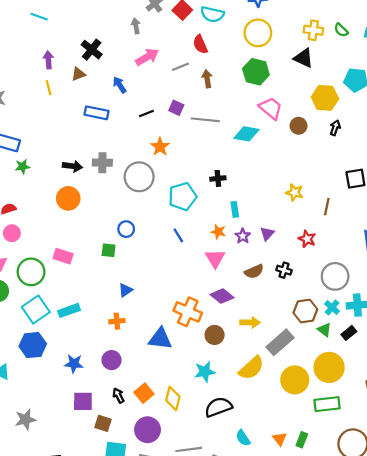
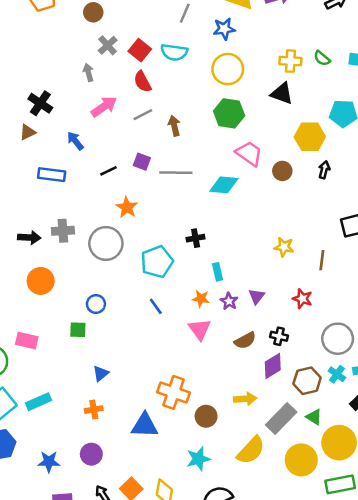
red semicircle: (200, 44) -> (143, 82), moved
orange circle: (68, 198) -> (41, 281), moved
purple diamond: (222, 296) -> (273, 366), moved, turned -65
green triangle: (324, 330) -> (314, 417), moved

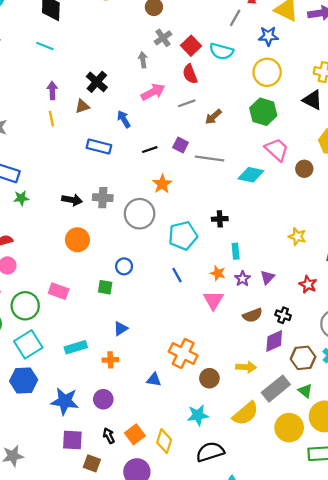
brown arrow: (174, 126) -> (213, 117), turned -126
cyan rectangle: (39, 402) -> (76, 347), moved
blue triangle: (145, 425) -> (154, 380), size x0.6
blue star: (49, 462) -> (65, 401), size x1.4

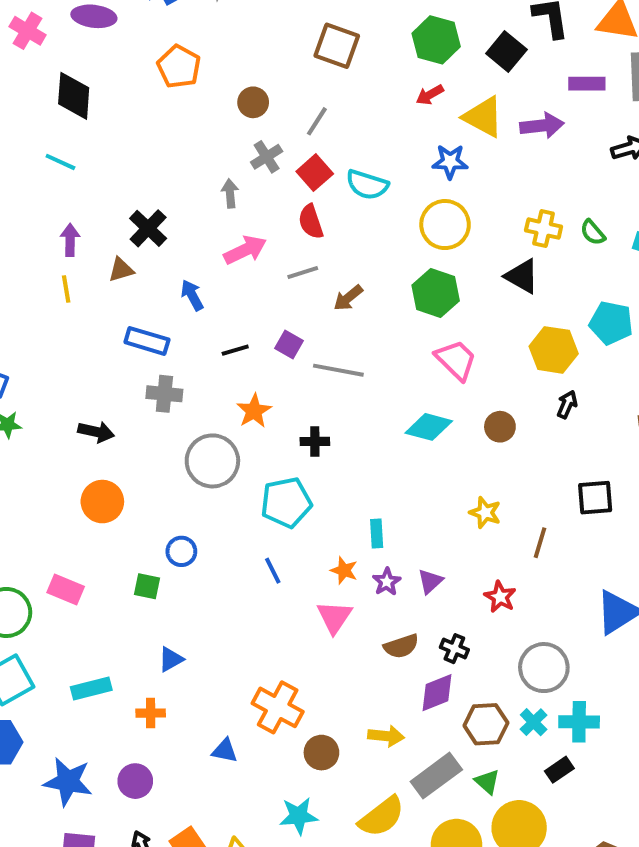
gray line: (235, 18) -> (317, 121), moved
brown circle: (304, 169) -> (500, 427), moved
cyan diamond: (251, 175) -> (429, 427), moved
gray cross: (103, 198) -> (164, 394), moved
black cross: (220, 219) -> (315, 441), moved

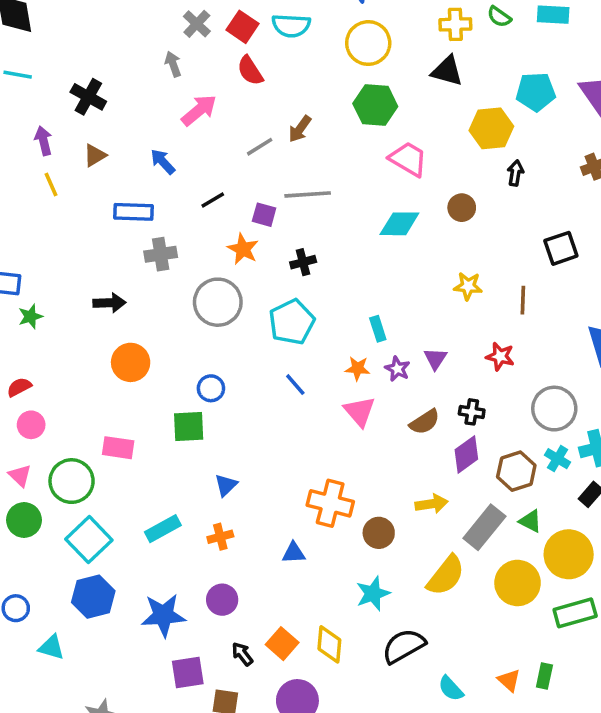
black cross: (148, 228) -> (88, 97), moved
gray line: (303, 272) -> (260, 147), moved
purple square: (289, 344) -> (264, 215), moved
green square: (147, 586) -> (189, 427), size x1.4

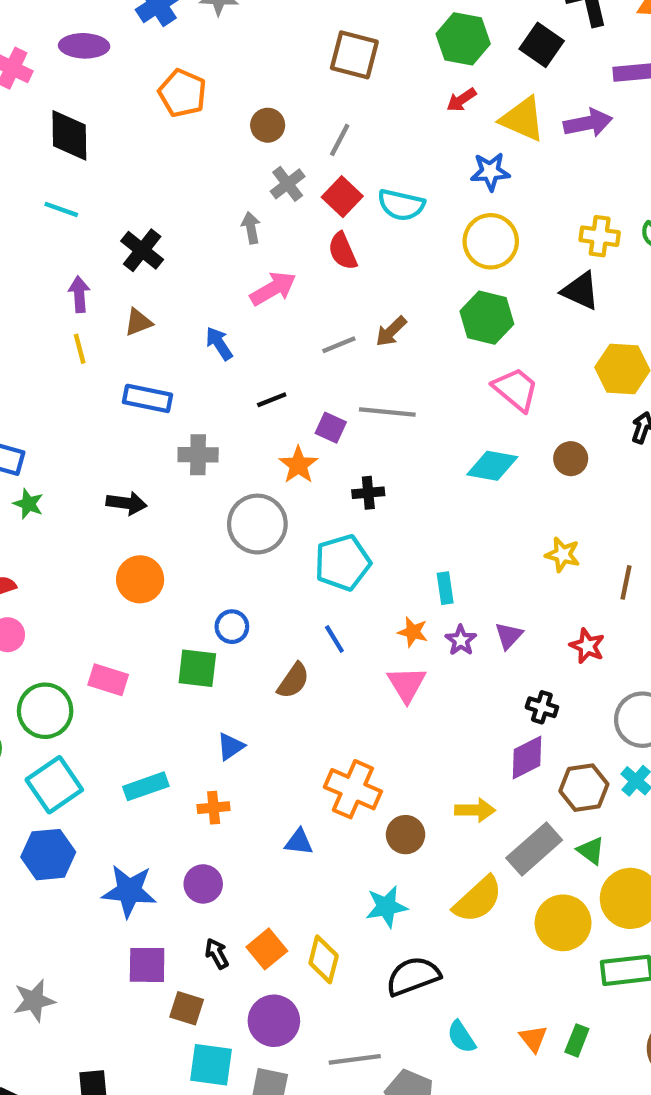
blue rectangle: (133, 212) -> (148, 398), moved
green star: (30, 316) -> (28, 504), turned 30
brown semicircle: (425, 422) -> (293, 681), moved, turned -32

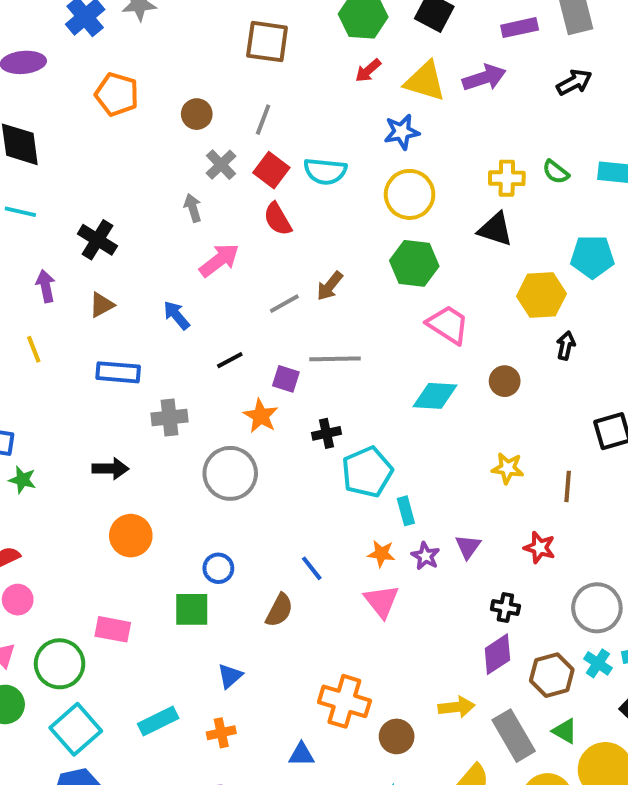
yellow line: (80, 349) -> (34, 349), moved
cyan pentagon: (343, 563) -> (367, 472), moved
gray rectangle: (534, 849) -> (514, 736), turned -72

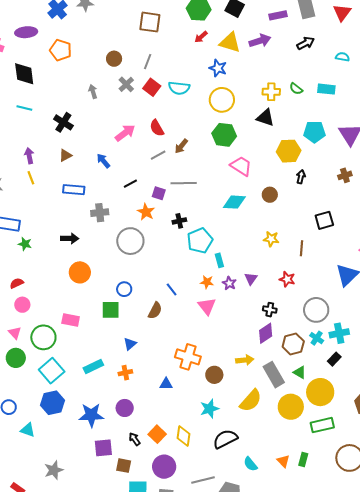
orange pentagon: (117, 94) -> (61, 50), moved
blue star: (402, 132) -> (218, 68), turned 30
gray arrow: (193, 208) -> (93, 92), moved
red semicircle: (278, 219) -> (157, 128), moved
purple arrow: (46, 286) -> (29, 156), moved

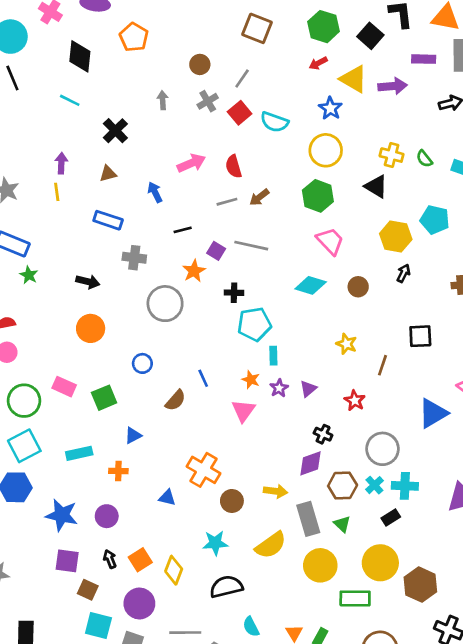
green square: (111, 310) -> (104, 398), moved, turned -36
yellow circle: (320, 392) -> (380, 563), moved

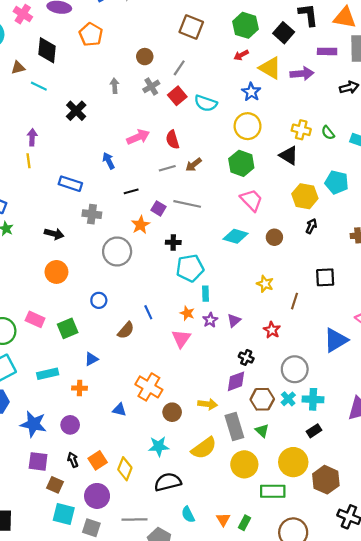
brown triangle: (108, 174) -> (18, 68), moved
black rectangle: (391, 517) -> (314, 431), moved

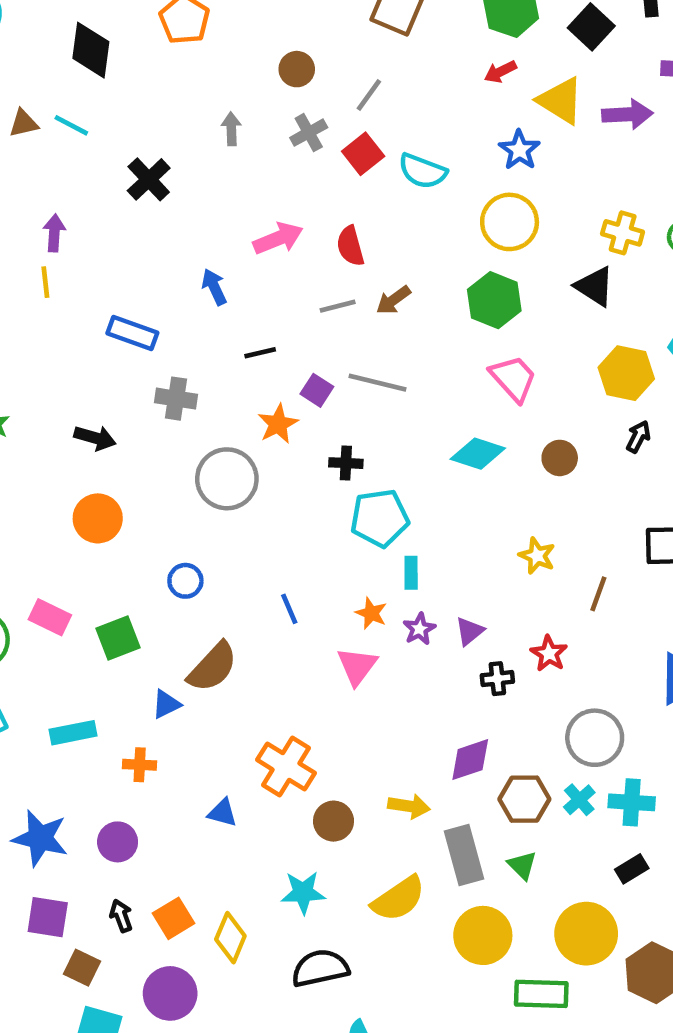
brown triangle: (18, 68) -> (24, 123), moved
brown semicircle: (126, 330) -> (213, 667), moved, size x1.4
black cross: (246, 357) -> (497, 679), moved, turned -32

